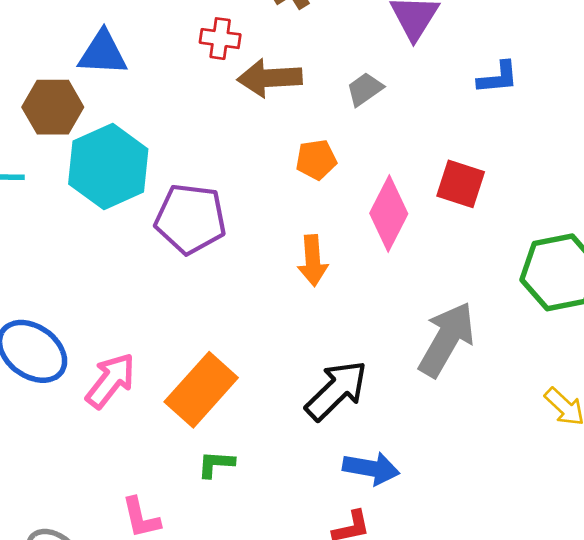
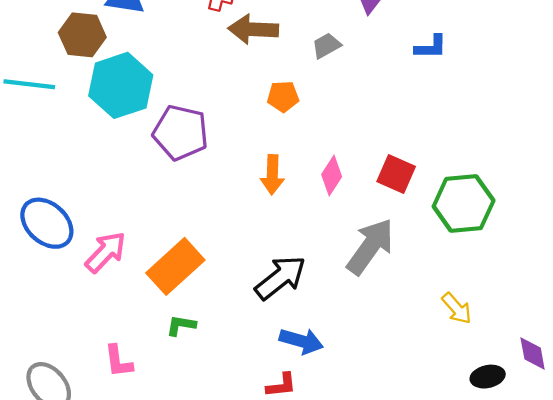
red square: (461, 184) -> (396, 174), moved
pink diamond: (389, 213) -> (332, 176), moved, size x0.7

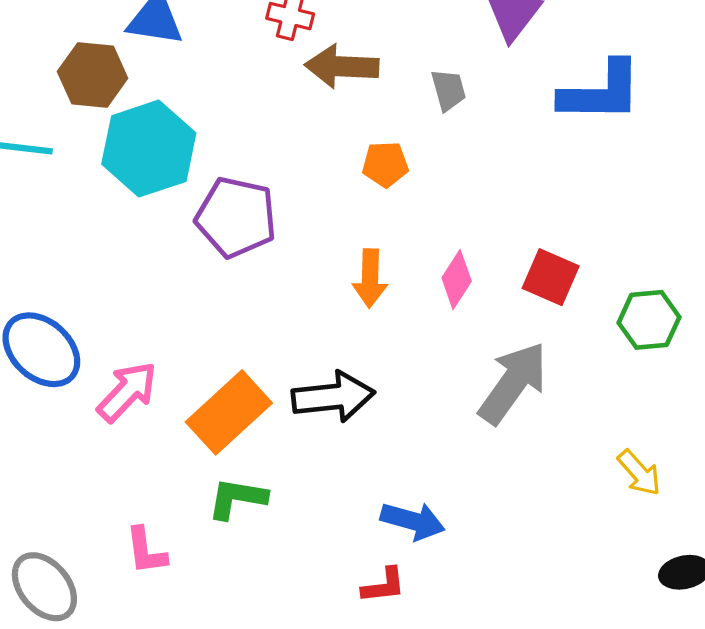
gray trapezoid: (326, 46) -> (448, 90), turned 104
blue L-shape: (431, 47) -> (601, 92), size x1.8
green hexagon: (464, 203) -> (649, 320), size x0.7
black arrow: (280, 278) -> (333, 397), moved, turned 32
green L-shape: (181, 325) -> (237, 498), size x1.4

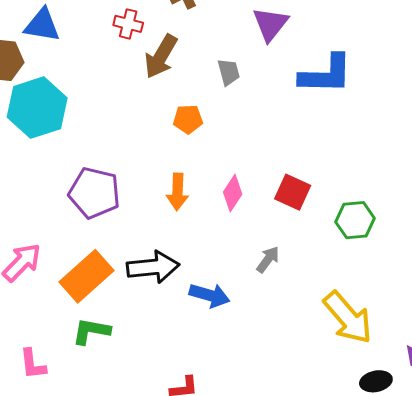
brown arrow: (342, 66) -> (161, 56), turned -63
purple pentagon: (236, 217) -> (94, 193), moved
gray arrow: (513, 383) -> (268, 259), size x0.5
yellow arrow: (639, 473) -> (348, 318), size x1.8
blue arrow: (413, 521) -> (210, 295), moved

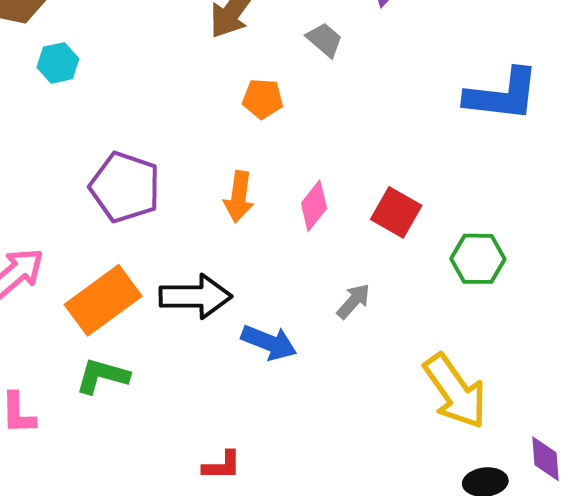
gray trapezoid: (229, 72) -> (325, 40), turned -40
blue L-shape: (326, 74) -> (502, 95), moved
cyan hexagon: (37, 108) -> (58, 63), size x0.5

